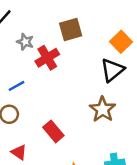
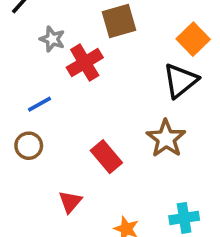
red rectangle: (53, 131) -> (106, 157), moved
red triangle: (19, 152) -> (70, 202), moved, turned 35

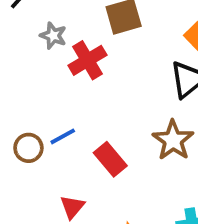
blue line: (40, 104) -> (63, 136), moved

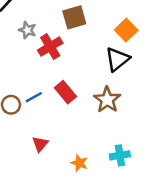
red rectangle: (110, 159) -> (65, 92), moved

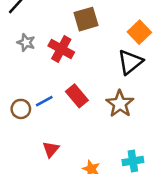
gray star: (27, 30) -> (26, 42), moved
red cross: (50, 47) -> (61, 49), turned -30

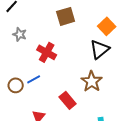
red cross: (61, 49) -> (47, 52), moved
red rectangle: (77, 96) -> (68, 100), moved

